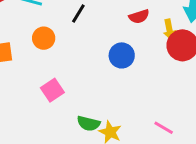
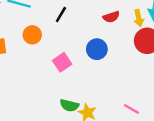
yellow arrow: (169, 29) -> (139, 18), moved
pink square: (52, 90) -> (62, 62), moved

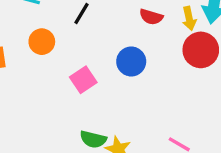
red semicircle: (111, 17) -> (151, 17), turned 35

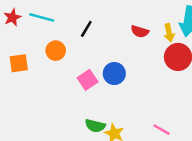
blue circle: (131, 61) -> (114, 74), moved

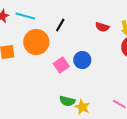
orange circle: (56, 51) -> (36, 42), size x1.6

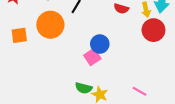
pink square: (61, 65) -> (92, 57), moved

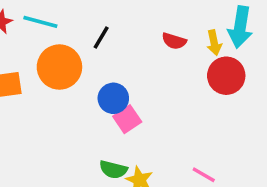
blue circle: (100, 44) -> (113, 98), moved

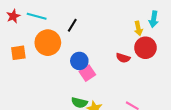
cyan arrow: (240, 27) -> (154, 19), size x0.7
red semicircle: (174, 41) -> (123, 58), moved

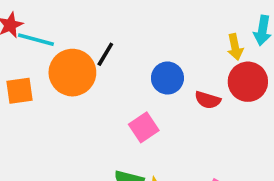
cyan line: (37, 16) -> (36, 40), moved
black line: (72, 25) -> (105, 54), moved
blue circle: (79, 61) -> (167, 78), moved

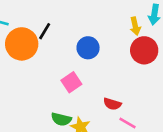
red semicircle: (208, 100) -> (112, 104), moved

